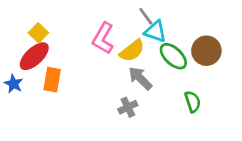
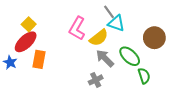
green ellipse: (173, 56) -> (130, 56), moved

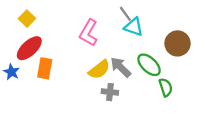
yellow square: (29, 24) -> (27, 19), moved
yellow semicircle: (99, 38) -> (99, 70), moved
gray cross: (96, 80) -> (110, 92), turned 32

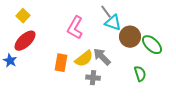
brown circle: (178, 43) -> (130, 37), moved
green ellipse: (149, 65) -> (152, 45), moved
orange rectangle: (45, 68) -> (61, 63), moved

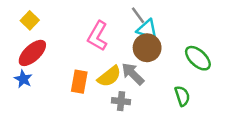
brown circle: (130, 37) -> (147, 48), moved
blue star: (10, 61) -> (23, 79), moved

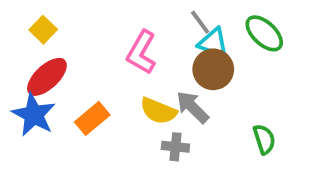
green ellipse: (198, 58) -> (264, 33), moved
yellow semicircle: (109, 76) -> (158, 111), turned 60
blue star: (23, 79) -> (34, 115), size x1.6
orange rectangle: (79, 82) -> (92, 118), moved, turned 40

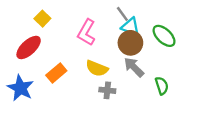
yellow square: (43, 30) -> (42, 19), moved
green ellipse: (264, 33) -> (164, 36), moved
gray arrow: (192, 107) -> (134, 67), moved
blue star: (34, 115) -> (20, 88), moved

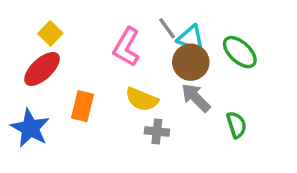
gray line: (122, 14) -> (167, 28), moved
yellow square: (42, 19) -> (50, 33), moved
orange rectangle: (56, 73) -> (83, 106), turned -36

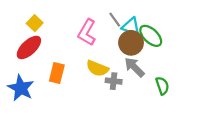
green ellipse: (240, 52) -> (151, 36), moved
gray cross: (157, 132) -> (114, 81), moved

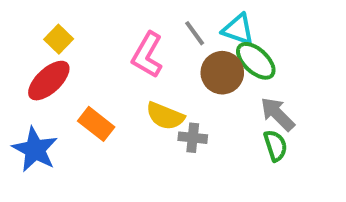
cyan triangle: (131, 27) -> (238, 29), moved
gray arrow: (134, 67) -> (277, 114), moved
orange rectangle: (57, 73) -> (96, 124), turned -66

